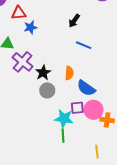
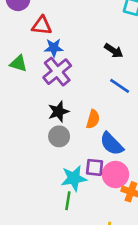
black arrow: (74, 21) -> (114, 51), turned -104
purple cross: (23, 62) -> (57, 72), moved
cyan star: (64, 119) -> (74, 178), turned -30

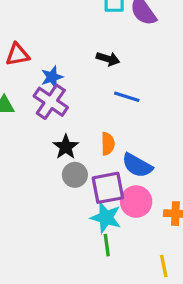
blue star: (54, 48) -> (52, 77), moved
purple square: (95, 167) -> (108, 188), moved, size x1.5
pink circle: (115, 175) -> (136, 202), moved
cyan star: (74, 178) -> (106, 218), turned -30

